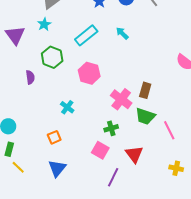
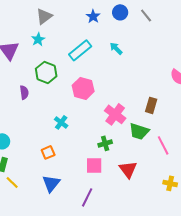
brown rectangle: (145, 90) -> (151, 105), moved
pink square: (100, 150) -> (94, 165), turned -30
purple line: (113, 177) -> (87, 197), moved

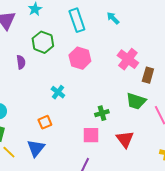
cyan rectangle: (80, 50) -> (77, 20), turned -70
pink cross: (115, 114) -> (128, 59), moved
blue triangle: (51, 183) -> (36, 148), moved

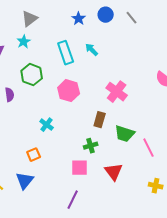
cyan arrow: (113, 18) -> (92, 50), moved
brown rectangle: (148, 75) -> (100, 120), moved

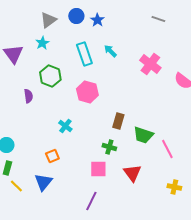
blue circle: (106, 15) -> (76, 16), moved
gray line: (132, 18) -> (158, 19), moved, turned -32
pink cross: (117, 92) -> (150, 64), moved
green cross: (91, 146) -> (109, 147), turned 32

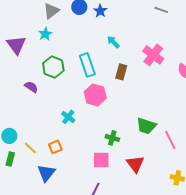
cyan rectangle: (84, 54) -> (87, 65), moved
pink hexagon: (87, 92) -> (95, 95), moved
purple semicircle: (28, 96) -> (31, 87), turned -48
brown rectangle: (118, 121) -> (121, 72), moved
yellow line: (16, 186) -> (30, 148), moved

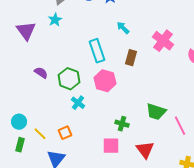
green hexagon: (53, 67) -> (69, 79), moved

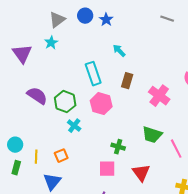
pink cross: (163, 41) -> (159, 96), moved
purple semicircle: (41, 73) -> (37, 96), size x1.5
yellow line: (40, 134) -> (36, 157), turned 48

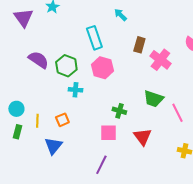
brown rectangle: (127, 81) -> (139, 45), moved
cyan cross: (74, 126) -> (75, 90), turned -32

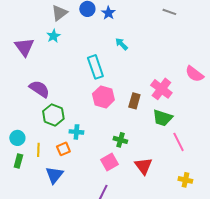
brown rectangle: (139, 45) -> (134, 101), moved
green hexagon: (66, 66) -> (53, 115), moved
cyan cross: (75, 90) -> (76, 132), moved
green trapezoid: (153, 99) -> (162, 118), moved
pink square: (108, 133) -> (109, 162), turned -30

